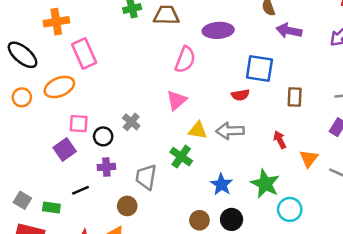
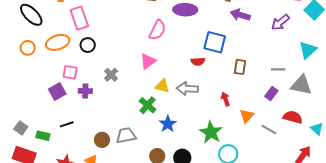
black circle: (103, 136) -> (88, 45), moved
purple cross: (106, 167) -> (85, 91), moved
gray trapezoid: (146, 177) -> (126, 136), moved, turned 65
blue star: (221, 184) -> (168, 124), moved

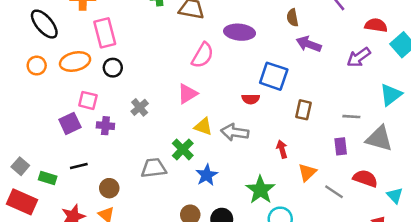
purple rectangle: (271, 93) -> (341, 146), turned -48
gray trapezoid: (126, 136) -> (154, 168), moved
brown circle: (102, 140) -> (109, 188), moved

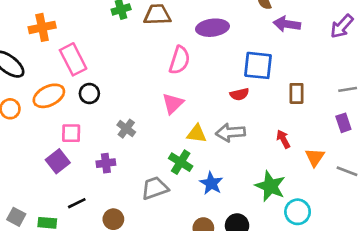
purple cross: (105, 126) -> (106, 163), moved

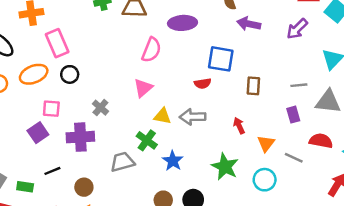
purple cross: (106, 163) -> (80, 137), size x1.6
cyan circle: (298, 212) -> (265, 180), moved

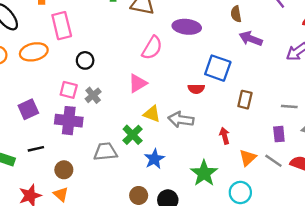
black circle: (70, 74) -> (85, 60), moved
pink square: (51, 109) -> (69, 90), moved
gray line: (294, 158) -> (273, 161), moved

